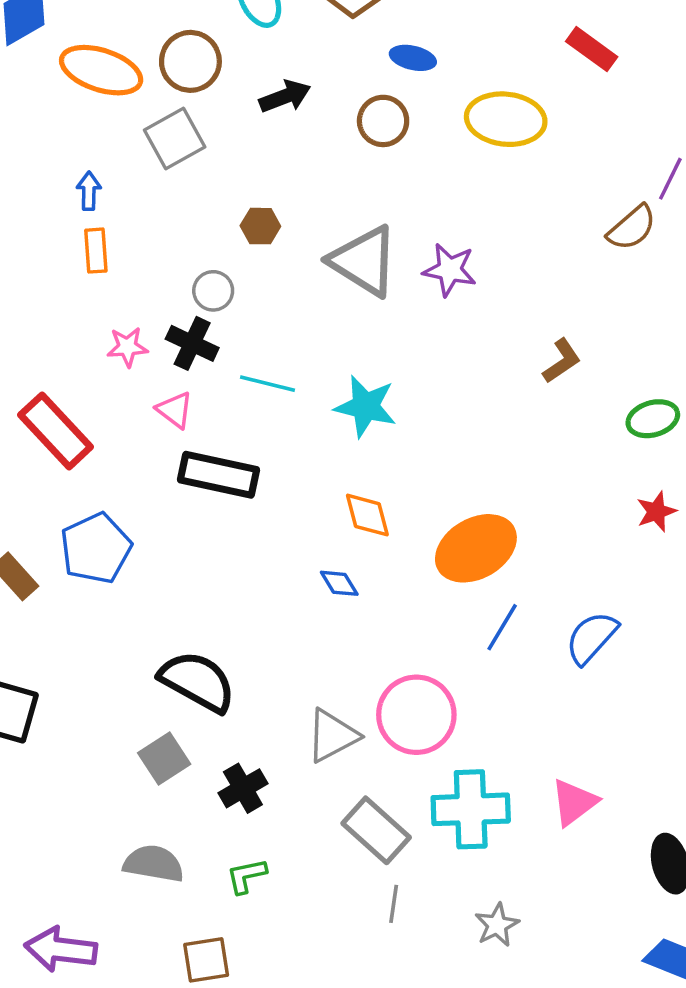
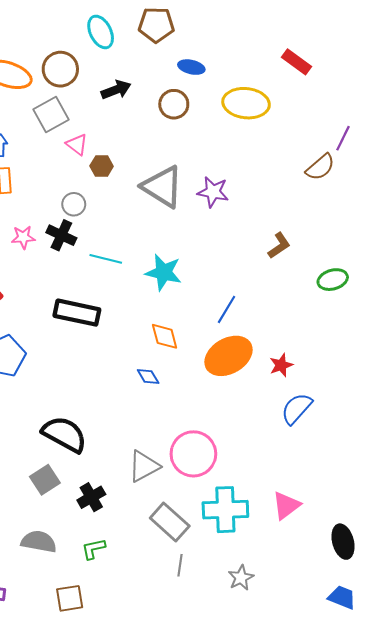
pink triangle: (175, 410) -> (77, 144), moved
red star: (656, 512) -> (281, 365), moved
blue line: (502, 627) -> (226, 309), moved

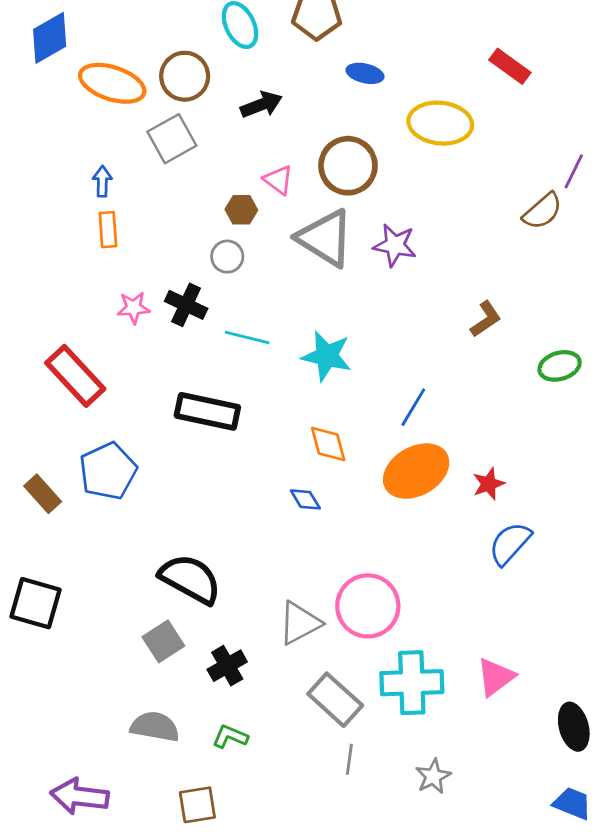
brown circle: (174, 104) -> (348, 166), moved, size x1.4
pink triangle: (77, 144) -> (278, 180), moved
gray circle: (74, 204) -> (227, 257), moved
green L-shape: (93, 549) -> (230, 737), turned 35

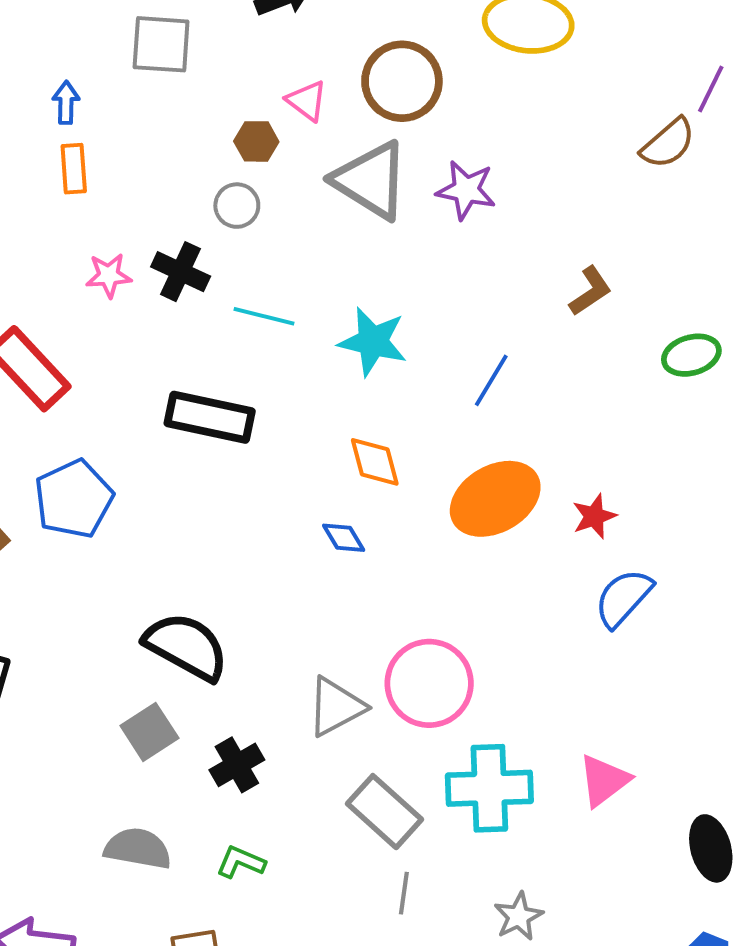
gray square: (172, 139) -> (161, 44), turned 33
blue line: (413, 407) -> (491, 380), moved

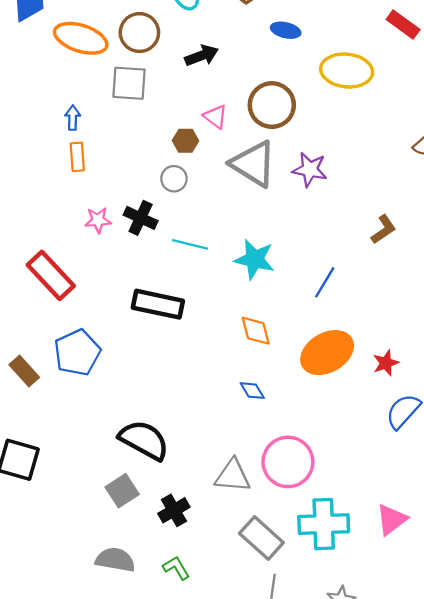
blue diamond: (344, 538) -> (252, 391), moved
gray triangle: (336, 707) -> (233, 476), turned 33
green L-shape: (241, 862) -> (176, 568), turned 36

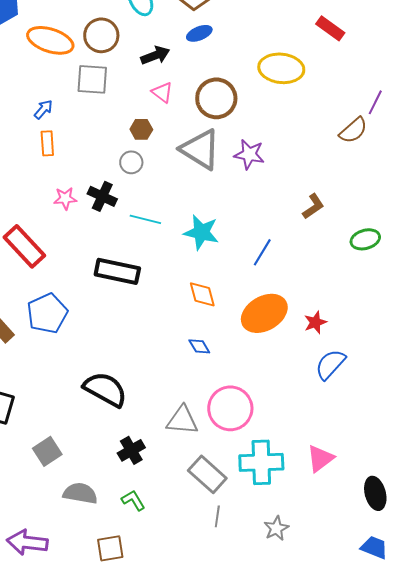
blue ellipse: (286, 30) -> (199, 33), moved, turned -35
pink triangle: (215, 117) -> (162, 92), moved
blue arrow: (73, 118) -> (43, 109), turned 40
gray square: (122, 491) -> (47, 451), moved

